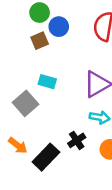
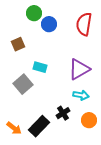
brown square: (40, 41) -> (18, 44), moved
orange arrow: (18, 146) -> (14, 128), moved

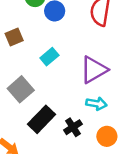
cyan rectangle: (40, 67) -> (49, 57), moved, turned -56
black rectangle: (39, 126) -> (42, 119), moved

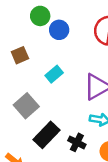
black cross: (73, 127) -> (77, 142), turned -30

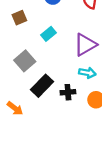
black cross: (77, 142) -> (68, 92), turned -32

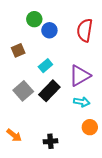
black rectangle: (42, 86) -> (49, 91), moved
black cross: (68, 92) -> (50, 141), moved

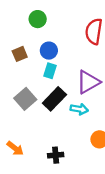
blue circle: (49, 30) -> (49, 51), moved
cyan rectangle: (45, 66) -> (50, 71), turned -32
cyan arrow: (82, 102) -> (79, 109), moved

